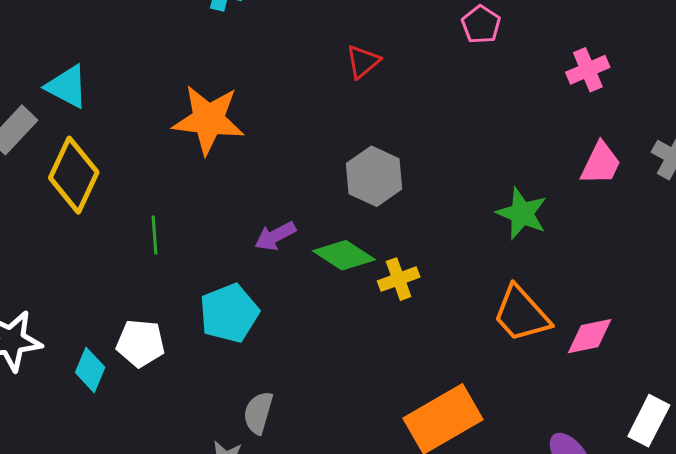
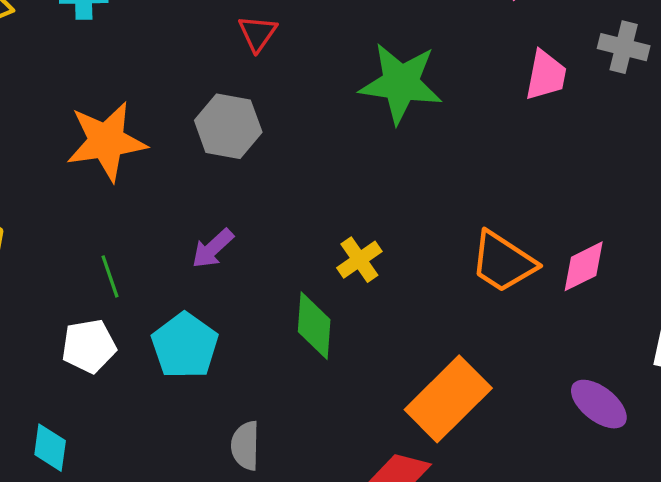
gray hexagon: (374, 176) -> (228, 126), moved
green star: (522, 213) -> (401, 83), moved, size x1.4
green line: (155, 235) -> (110, 276), moved
green diamond: (344, 255) -> (314, 326), moved, turned 76
white pentagon: (141, 343) -> (89, 346), moved

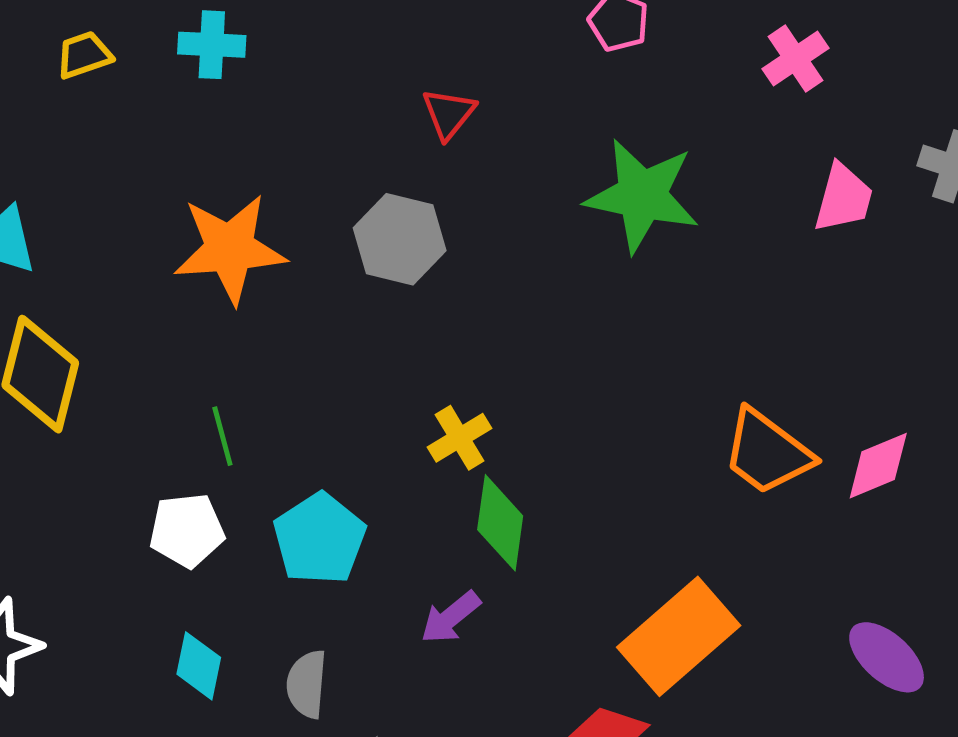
purple arrow: (213, 248) -> (451, 617), moved
yellow cross: (359, 260) -> (460, 438), moved
gray semicircle: (245, 446) -> (307, 684), moved
cyan diamond: (50, 448) -> (199, 666), moved

